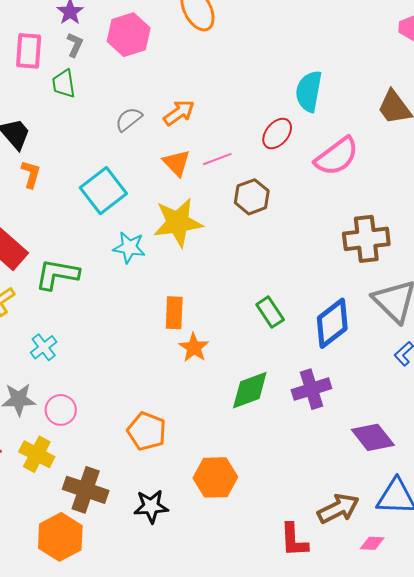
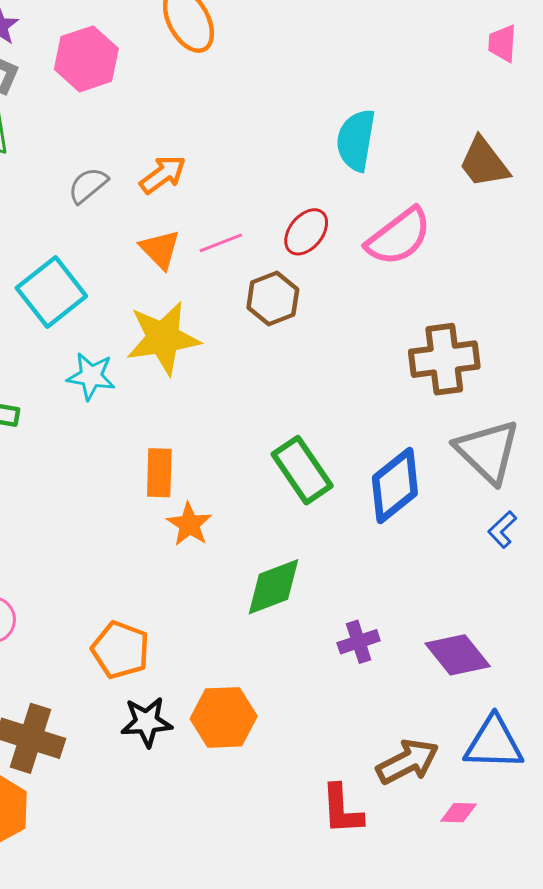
red ellipse: (277, 134) -> (306, 232), moved
green rectangle: (270, 312) -> (302, 470), size x1.4
purple cross: (311, 389) -> (359, 642), moved, size x0.7
black star: (151, 506) -> (147, 722), moved

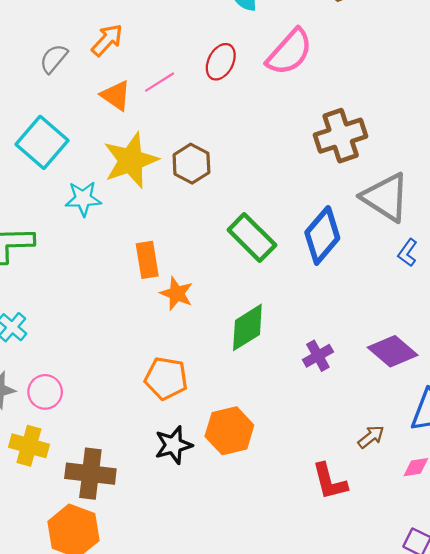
brown hexagon: (273, 298) -> (191, 164), moved
orange pentagon: (120, 650) -> (166, 378), moved
brown arrow: (408, 762) -> (371, 437), size x0.6

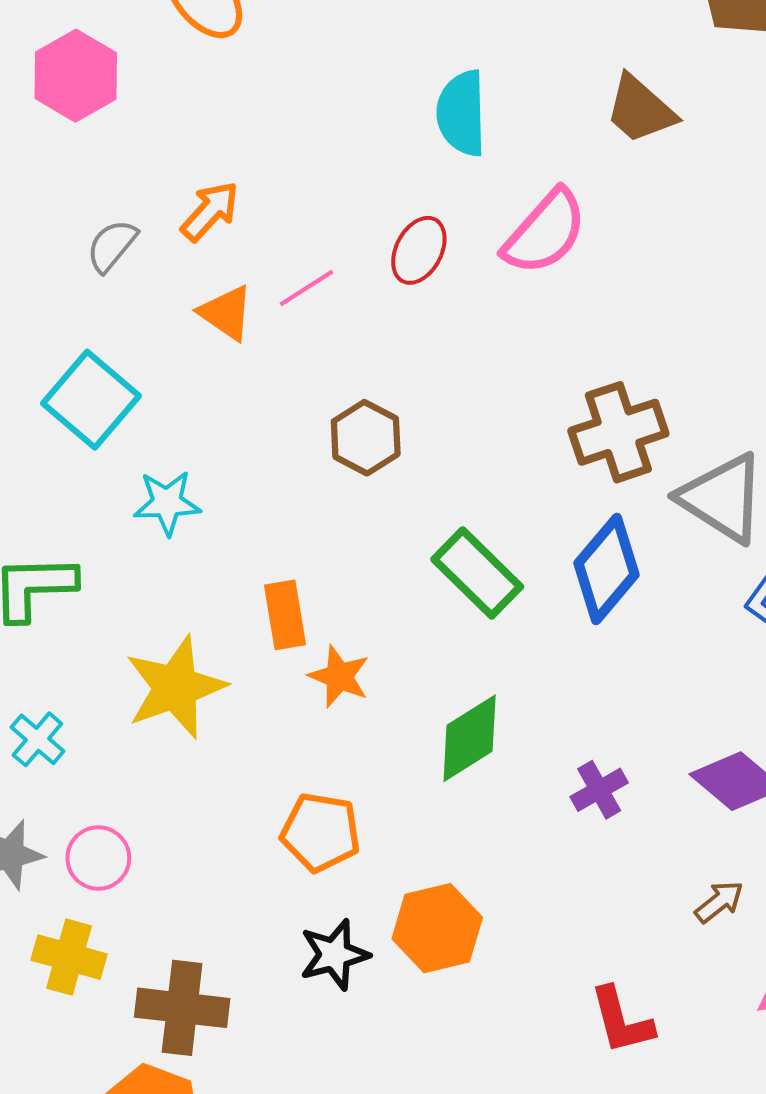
brown cross: (341, 136) -> (618, 432), moved
yellow star: (131, 160) -> (175, 687), moved
brown arrow: (371, 437) -> (719, 902), moved

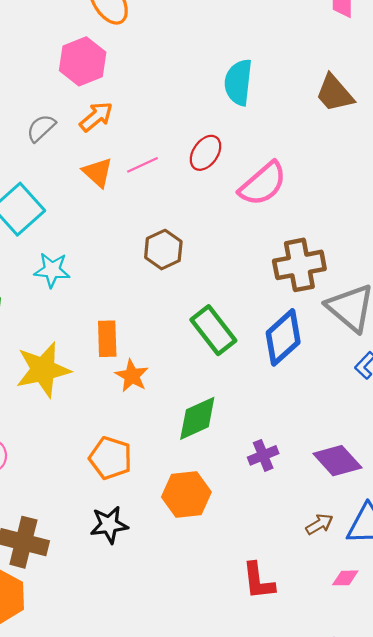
pink hexagon: (76, 76) -> (83, 61), moved
pink semicircle: (545, 232) -> (263, 184), moved
orange hexagon: (437, 928) -> (186, 495), moved

